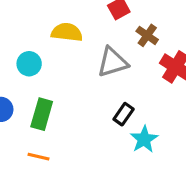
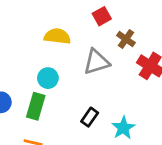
cyan circle: (29, 64) -> (48, 78), moved
black rectangle: (124, 114) -> (90, 117), moved

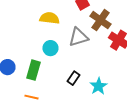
brown cross: (126, 39) -> (100, 20), size x1.5
cyan circle: (48, 78) -> (50, 48), moved

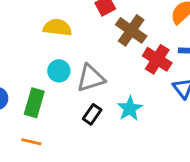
gray triangle: (78, 37) -> (91, 78), moved
cyan star: (98, 86) -> (130, 109), moved

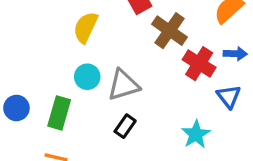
yellow semicircle: (57, 28) -> (86, 27), turned -72
cyan star: (130, 109) -> (196, 134), moved

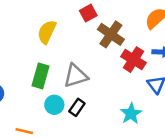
cyan circle: (87, 77) -> (54, 105), moved
green rectangle: (59, 113) -> (40, 76), moved

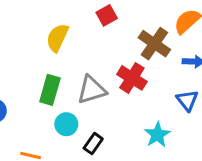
brown cross: (111, 34) -> (154, 44), moved
red cross: (133, 60) -> (132, 78), moved
black rectangle: (77, 107) -> (93, 144), moved

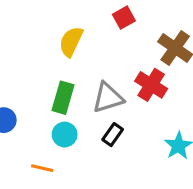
cyan circle: (66, 124) -> (65, 135), moved
black rectangle: (93, 144) -> (113, 135), moved

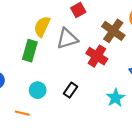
green rectangle: (63, 98) -> (30, 51), moved
gray triangle: (108, 98) -> (67, 39), moved

